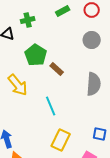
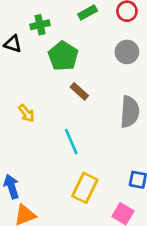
green pentagon: (36, 55) -> (63, 56), moved
yellow arrow: (18, 85) -> (26, 113), size x0.6

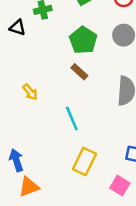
green pentagon: (63, 56) -> (83, 40), moved

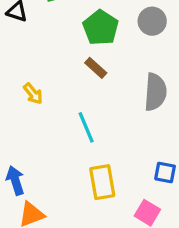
yellow rectangle: (84, 162) -> (102, 182), turned -36

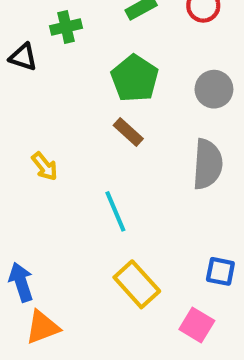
gray circle: (152, 21) -> (214, 89), moved
yellow rectangle: (102, 182) -> (137, 284), turned -32

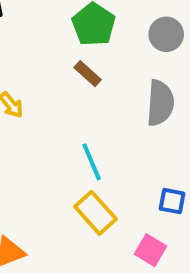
cyan line: (115, 211) -> (92, 162), moved

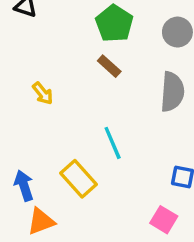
yellow rectangle: (96, 213) -> (78, 179), moved

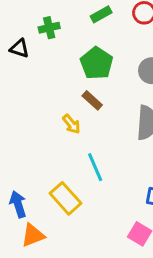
yellow arrow: (43, 93) -> (71, 124), moved

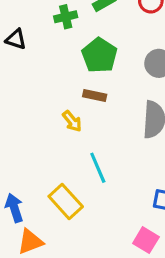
green cross: (49, 28) -> (66, 17), moved
brown rectangle: (92, 100) -> (95, 95), turned -30

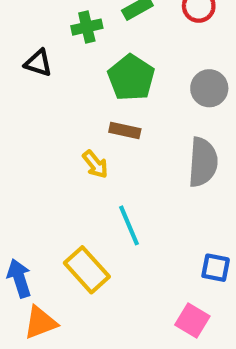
black triangle: (16, 39) -> (38, 63), moved

